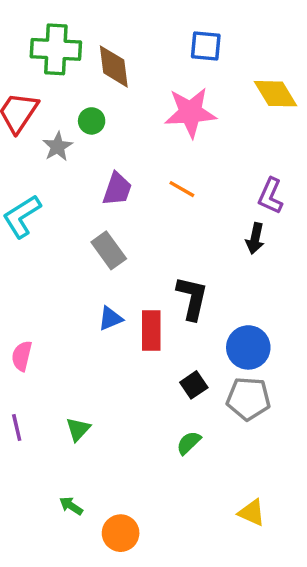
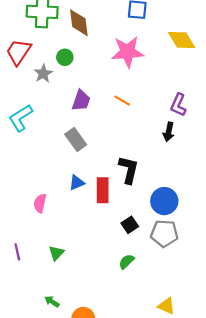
pink semicircle: (22, 356) -> (40, 203), moved

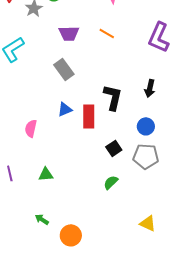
purple trapezoid: (81, 101) -> (69, 33), turned 70
purple L-shape: (178, 105) -> (159, 37), size x1.4
black arrow: (169, 132) -> (150, 88), moved
blue circle: (164, 201) -> (146, 126), size x0.7
green triangle: (56, 253) -> (46, 174), turned 42

